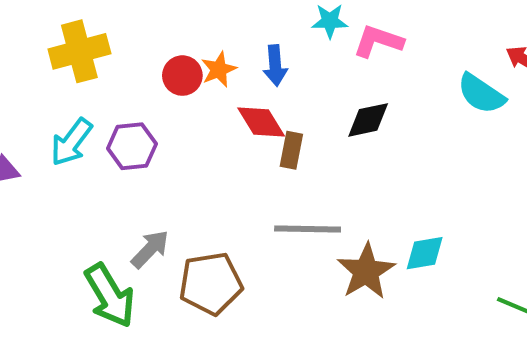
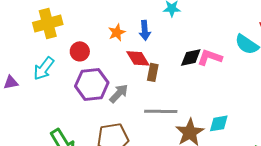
pink L-shape: (378, 41) -> (210, 57), moved
red circle: (182, 76) -> (80, 51), moved
purple hexagon: (132, 146) -> (92, 84), moved, size x1.4
gray arrow: (150, 249) -> (119, 93), moved

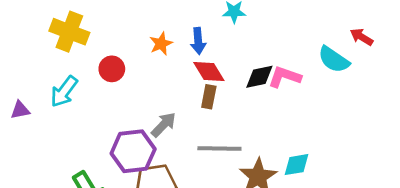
yellow cross: (48, 23) -> (69, 32), turned 36
red diamond: (138, 58) -> (209, 72), moved
purple hexagon: (92, 84) -> (133, 151), moved

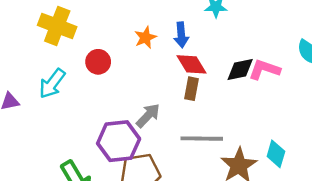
cyan diamond: (297, 165) -> (276, 154), turned -64

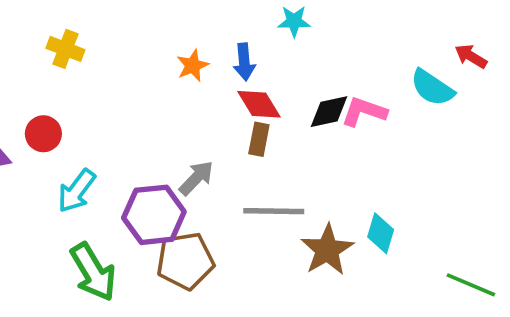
yellow cross: (57, 26) -> (65, 49), size x0.7
red circle: (98, 62) -> (43, 134), moved
cyan arrow: (52, 84) -> (77, 191), moved

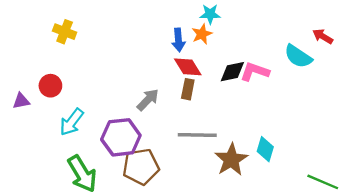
orange star: (193, 66) -> (202, 34), moved
gray arrow: (196, 178) -> (148, 100), moved

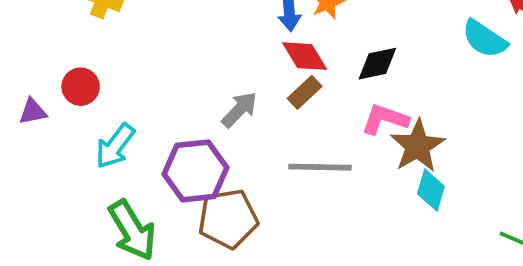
pink L-shape: (255, 72) -> (385, 119), moved
brown rectangle: (188, 89) -> (305, 92), turned 36
brown star: (231, 160) -> (418, 146), moved

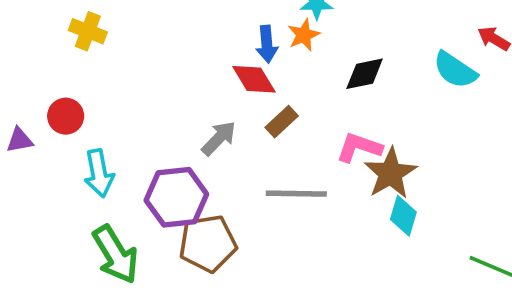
red diamond: (305, 56) -> (254, 79), moved
black diamond: (377, 64) -> (365, 74), moved
cyan arrow: (115, 146) -> (99, 173), turned -48

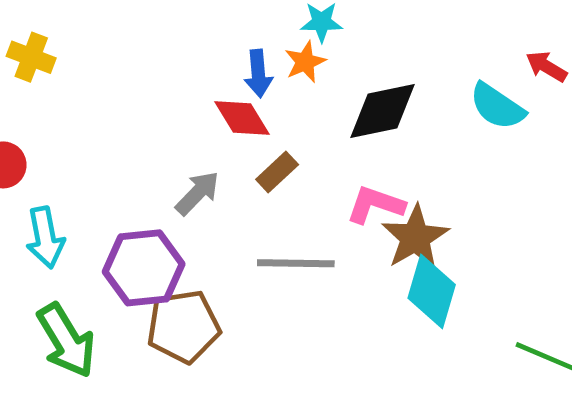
black diamond: (365, 74) -> (382, 111), size x1.4
cyan diamond: (403, 216) -> (432, 291), size x1.4

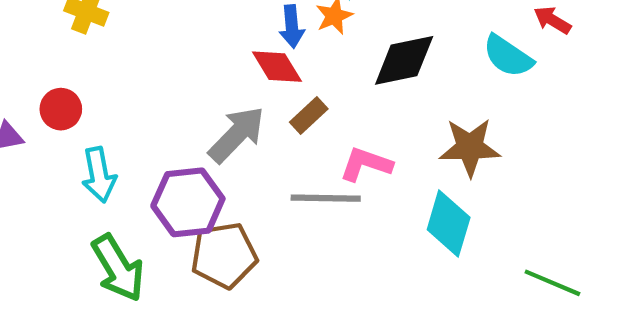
gray arrow: (197, 193) -> (237, 135), size x1.4
pink L-shape: (375, 205) -> (366, 164), moved
brown star: (415, 237) -> (470, 147), moved, turned 30

